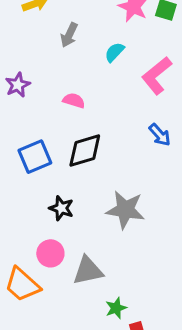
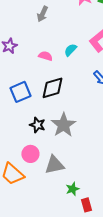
cyan semicircle: (114, 52) -> (70, 50), moved
gray star: (125, 210) -> (63, 125), moved, turned 30

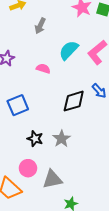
cyan semicircle: (70, 50) -> (69, 50), moved, size x1.5
black diamond: (52, 88) -> (74, 101), moved
gray star: (63, 125) -> (62, 139), size x0.7

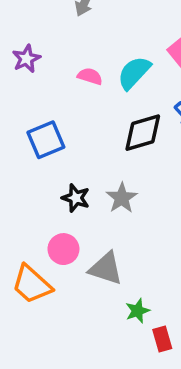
cyan semicircle: (69, 50) -> (134, 73), moved
gray triangle: (52, 179) -> (106, 268), turned 30

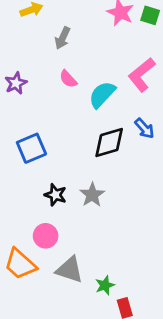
pink semicircle: (90, 76) -> (68, 79), moved, turned -150
gray triangle: (106, 268) -> (70, 270), moved

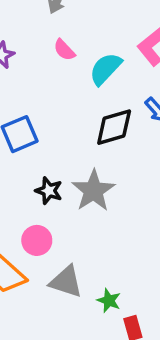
gray star: (92, 195) -> (93, 191), size x1.4
green star: (105, 285) -> (109, 300), turned -30

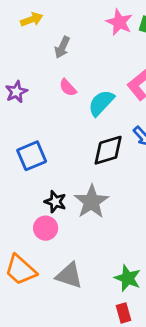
pink circle: (37, 240) -> (46, 228), moved
green star: (109, 300) -> (128, 278), moved, size x1.4

